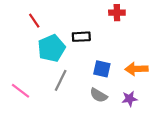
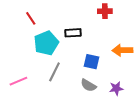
orange arrow: (136, 69) -> (122, 50), moved
pink line: (20, 91) -> (18, 81), turned -60

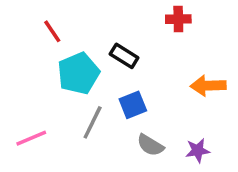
black rectangle: (73, 33) -> (124, 56), turned 35
blue square: (91, 62) -> (133, 105), moved, turned -35

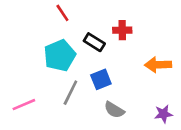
red cross: (178, 19) -> (122, 30), moved
red line: (52, 31) -> (62, 13), moved
purple star: (198, 150) -> (163, 114), moved

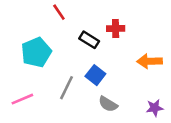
cyan pentagon: (60, 55) -> (36, 52), moved
blue square: (101, 79) -> (95, 75), turned -30

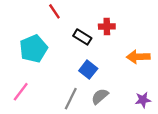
gray line: (66, 88) -> (71, 99), moved
pink line: (22, 99) -> (21, 92), turned -30
gray semicircle: (108, 104) -> (100, 96), turned 108

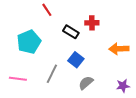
pink line: (21, 92) -> (18, 79), turned 60
gray line: (71, 99) -> (52, 74), moved

